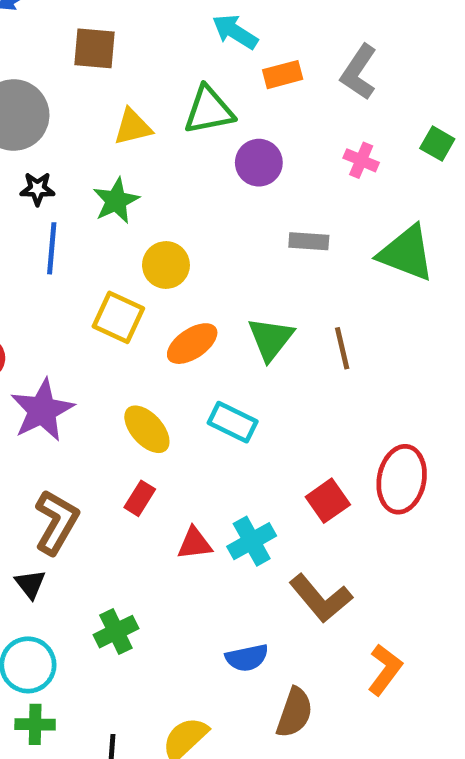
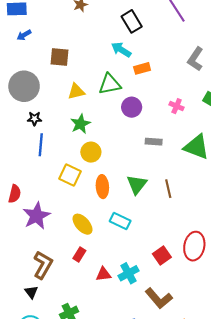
gray L-shape: (359, 72) -> (195, 59), moved
green star: (116, 201) -> (80, 124), moved
orange ellipse: (192, 344) -> (102, 187), turned -60

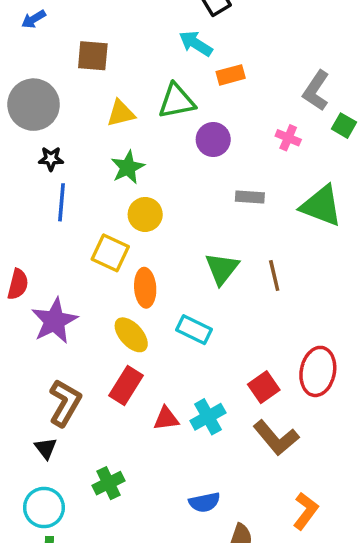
gray L-shape: (195, 59) -> (316, 91), moved
orange ellipse: (102, 187) -> (145, 288), moved
red rectangle: (79, 254) -> (126, 385), size x1.5
brown L-shape: (159, 298) -> (276, 438), moved

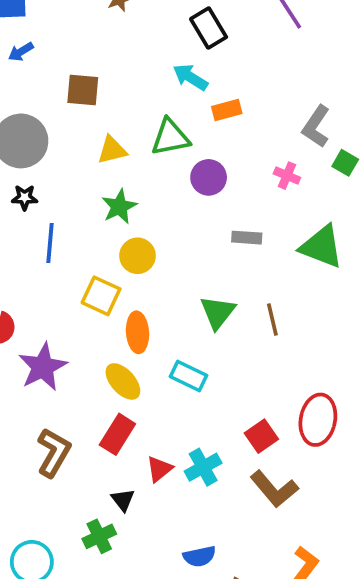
black star: (51, 159) -> (25, 197), moved
red triangle: (166, 419) -> (159, 469), turned -32
black triangle: (46, 448) -> (123, 500), moved

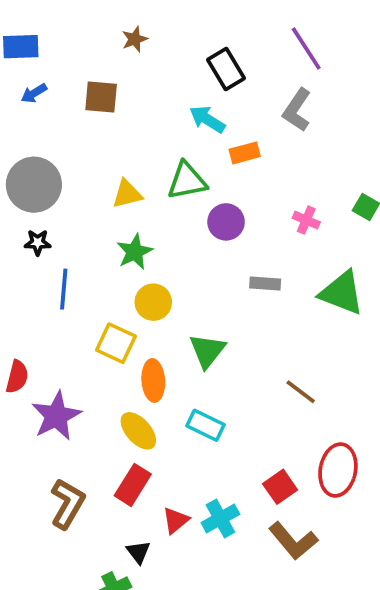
brown square: (83, 90) -> (101, 97), moved
gray L-shape: (316, 126) -> (297, 110), moved
green triangle: (218, 312) -> (207, 351), moved
brown line: (272, 320) -> (301, 392), moved, turned -40

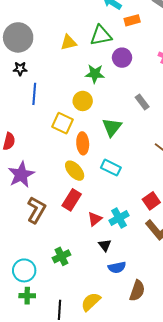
green star: (135, 252) -> (95, 74), moved, turned 30
gray rectangle: (265, 283) -> (142, 102), moved, turned 49
purple star: (56, 416) -> (21, 175), moved
black triangle: (138, 552) -> (105, 245), moved

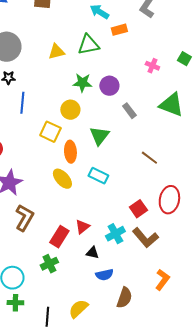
purple circle: (122, 58) -> (109, 86), moved
red rectangle: (72, 200) -> (59, 237), moved
cyan cross: (119, 218) -> (115, 234), moved
black triangle: (105, 245) -> (92, 253), turned -40

